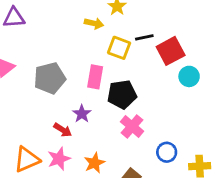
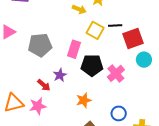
pink cross: (132, 126) -> (116, 73), moved
orange star: (94, 163) -> (84, 100), moved

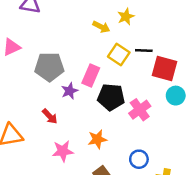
red square: (133, 39) -> (165, 69), turned 30
purple star: (60, 75) -> (69, 91), moved
pink star: (38, 106) -> (63, 151), moved

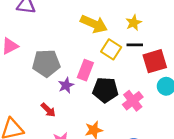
yellow star: (126, 17) -> (134, 23), moved
yellow arrow: (101, 27) -> (94, 24), size x1.6
red square: (165, 69) -> (155, 61), turned -30

